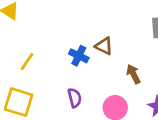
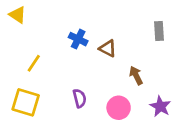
blue cross: (79, 56) -> (78, 39), moved

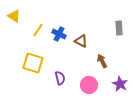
yellow line: (34, 63) -> (38, 30), moved
yellow square: (26, 102) -> (33, 63), moved

